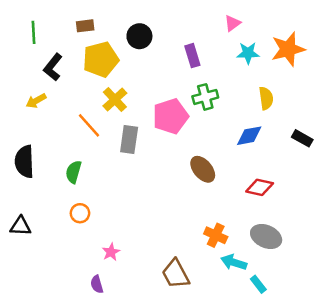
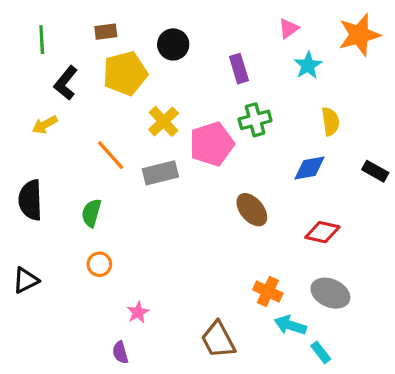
orange star: (288, 49) -> (359, 35), moved
cyan star: (248, 53) -> (308, 65), turned -30
yellow cross: (115, 100) -> (164, 121), moved
gray rectangle: (129, 140) -> (160, 173), turned 68
black triangle: (21, 226) -> (26, 280), turned -30

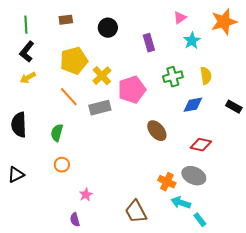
yellow pentagon: (125, 73) -> (74, 61), moved
black L-shape: (66, 83) -> (27, 52), moved
green cross: (255, 120) -> (173, 77), moved
gray ellipse: (330, 293) -> (194, 176), moved

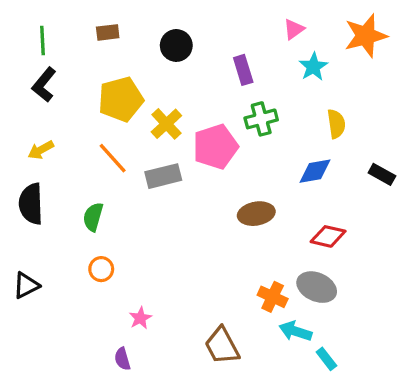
green cross: (173, 77) -> (261, 119), moved
yellow arrow: (28, 78) -> (41, 150), moved
brown ellipse: (157, 131) -> (256, 214), turned -60

